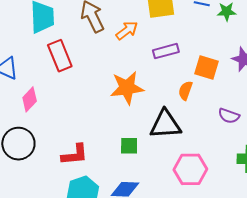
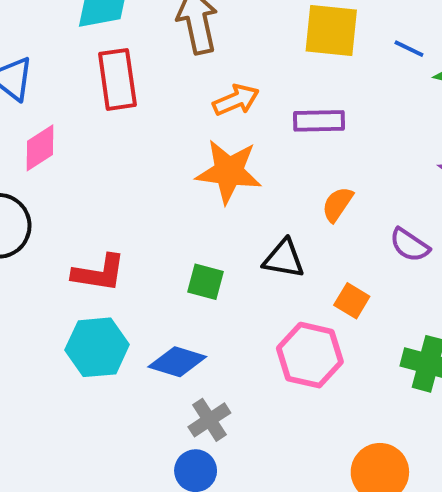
orange arrow: (127, 30) -> (236, 100), moved
orange square: (206, 68) -> (352, 301), moved, size x0.7
purple semicircle: (229, 116) -> (410, 245), moved
black triangle: (165, 124) -> (284, 259), size x0.7

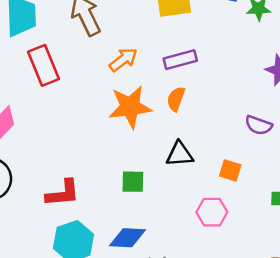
orange semicircle: (337, 204) -> (176, 99), moved
pink hexagon: (310, 355) -> (212, 212), size x0.7

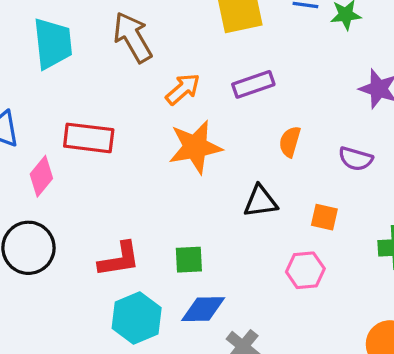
red rectangle: (44, 65) -> (89, 138), moved, turned -57
orange semicircle: (176, 99) -> (290, 142), moved
green square: (133, 182) -> (189, 260), moved

